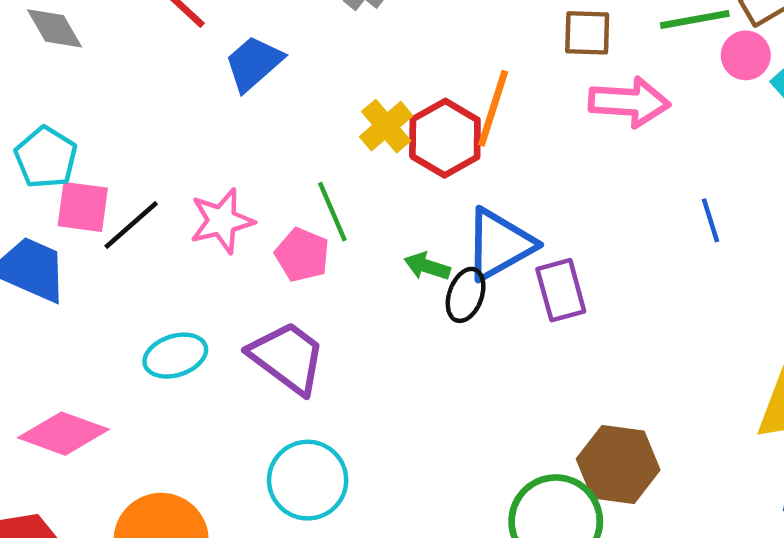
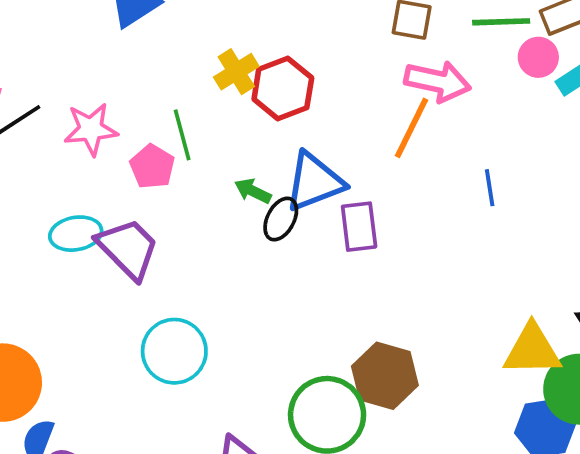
orange line: (493, 108) -> (411, 128), moved
cyan ellipse: (175, 356) -> (76, 234), moved
cyan circle: (308, 480) -> (174, 351), moved

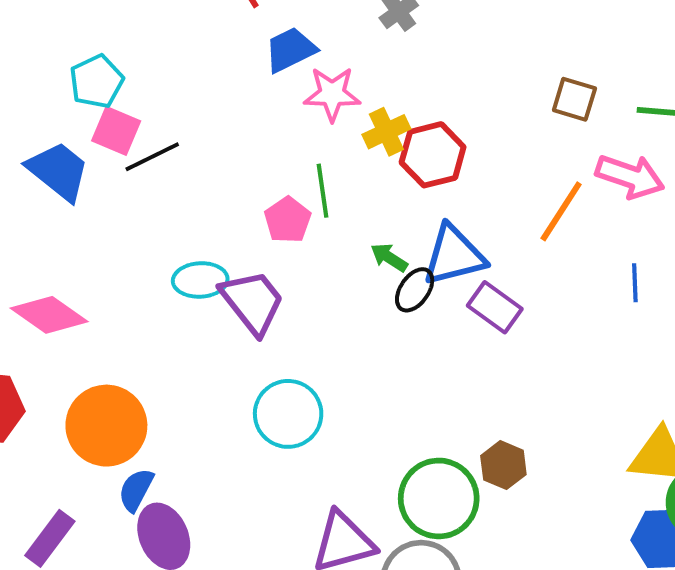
pink arrow: (438, 81) -> (630, 176), moved
pink star: (91, 129) -> (332, 94), moved
purple rectangle: (359, 227) -> (495, 307), turned -54
brown hexagon: (385, 376) -> (503, 465), size x0.7

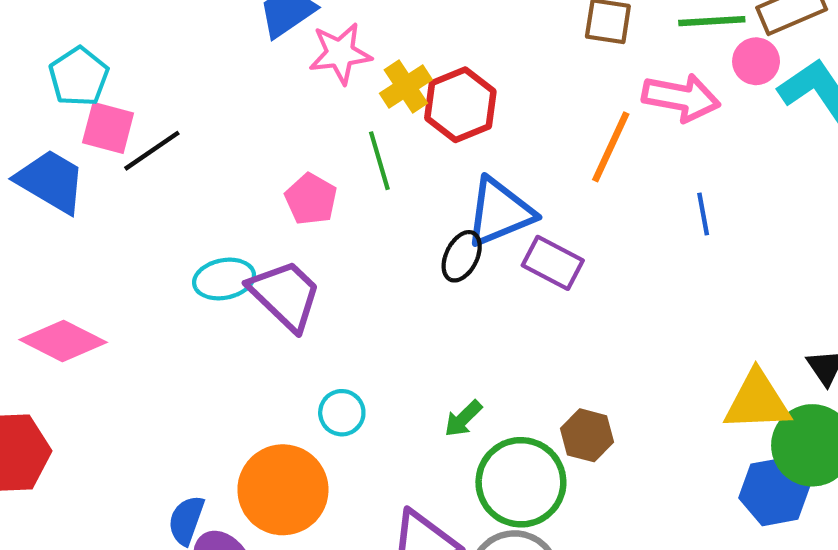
green line: (323, 191) -> (379, 161), moved
green arrow: (389, 257) -> (463, 419), moved, turned -69
cyan circle: (288, 414) -> (342, 413), size x0.6
orange circle: (106, 426) -> (283, 490), moved

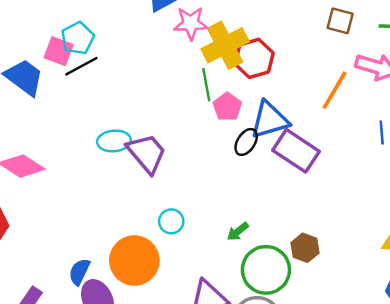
cyan pentagon: (79, 77) -> (78, 38), moved
yellow cross: (406, 87) -> (225, 45), size x1.6
pink pentagon: (311, 199) -> (227, 107), moved
purple rectangle: (553, 263) -> (296, 151), size x1.4

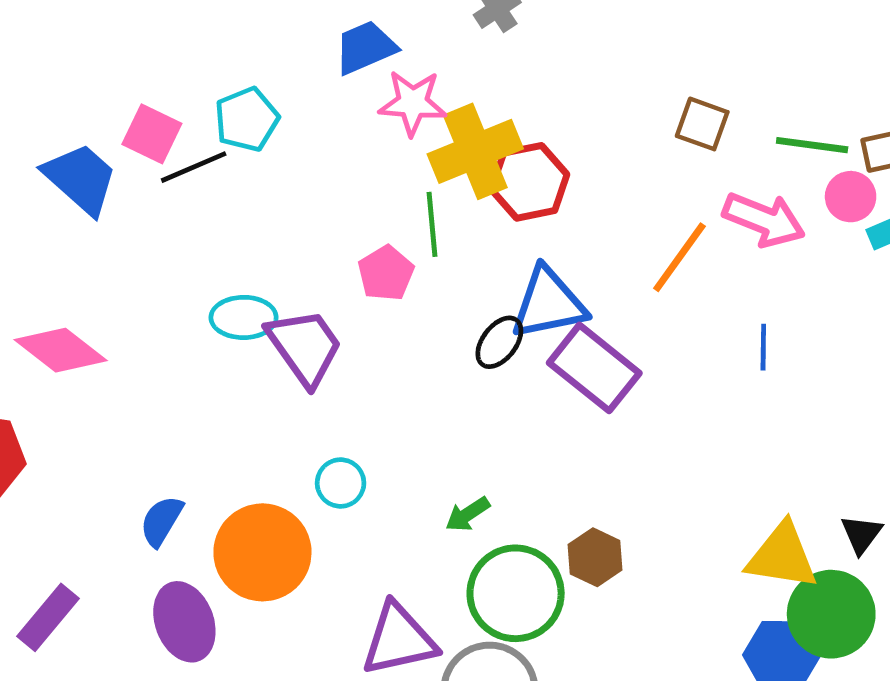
cyan pentagon: (78, 38) -> (247, 119), moved
pink pentagon: (227, 107) -> (386, 273), moved
blue semicircle: (79, 272) -> (161, 521), moved

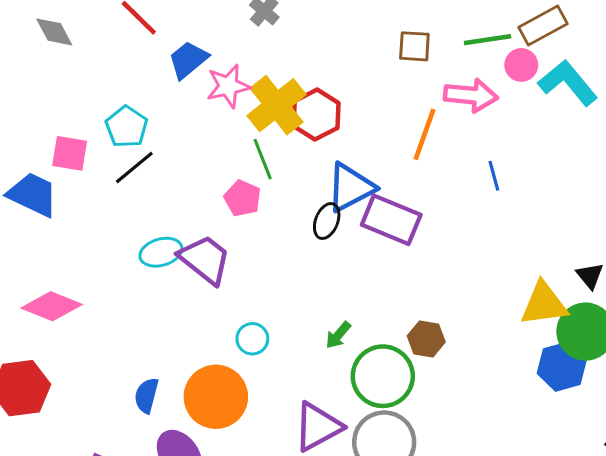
black line: (194, 167) -> (134, 168), moved

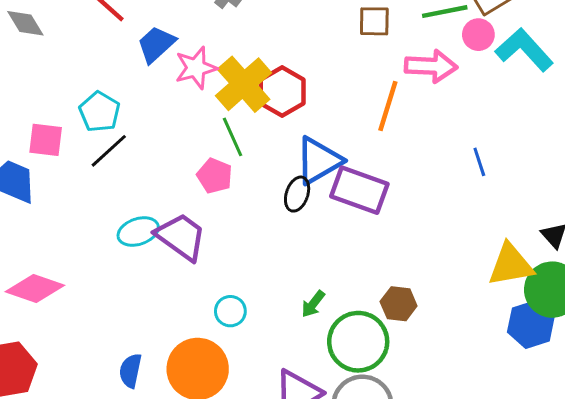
blue line: (494, 176) -> (479, 162), moved

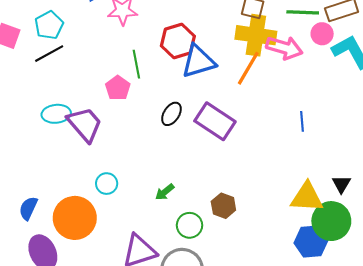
yellow cross: (244, 84) -> (256, 35), moved, turned 36
blue triangle: (319, 161) -> (198, 61), moved
green circle: (358, 342) -> (190, 225), size x0.6

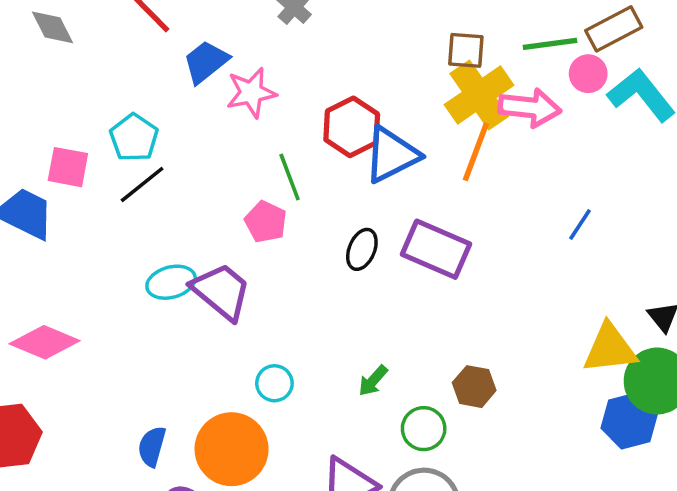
yellow cross: (256, 35) -> (479, 95), turned -33
blue line: (302, 121) -> (580, 224), turned 48

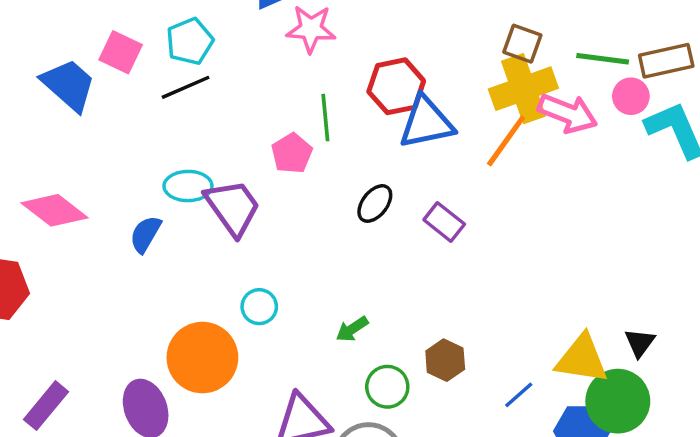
blue line: (580, 224) -> (519, 395), moved
purple rectangle: (436, 249) -> (444, 222), size x0.6
blue semicircle: (152, 446) -> (145, 234), moved

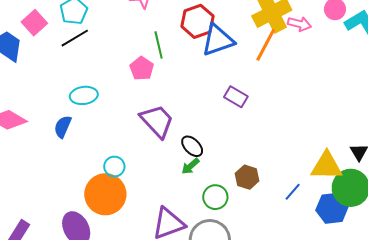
pink square: (121, 52) -> (34, 23), turned 30
pink arrow: (568, 113) -> (299, 24), size x0.7
black ellipse: (375, 203) -> (192, 146), moved, turned -75
purple trapezoid: (233, 207) -> (157, 121), moved
cyan circle: (259, 307) -> (114, 167), moved

